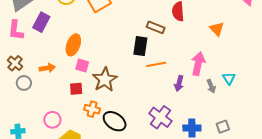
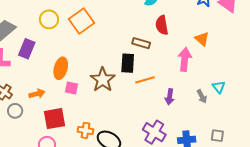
pink arrow: (198, 64) -> (185, 59), moved
brown star: (105, 80) -> (103, 80), moved
red square: (76, 89) -> (55, 119), moved, size x1.6
gray square: (223, 127) -> (217, 136), turned 32

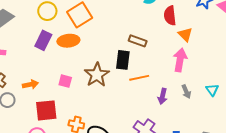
red semicircle: (162, 25) -> (170, 16), moved
orange triangle: (202, 39) -> (185, 35), moved
purple rectangle: (27, 49) -> (43, 40), moved
orange ellipse: (61, 68) -> (68, 41), moved, turned 65
gray arrow: (202, 96) -> (186, 92), moved

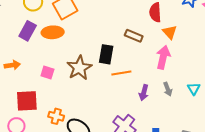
brown rectangle: (138, 41) -> (134, 36), moved
orange arrow: (30, 84) -> (12, 65), moved

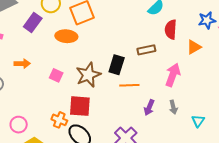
purple rectangle: (28, 31) -> (33, 22), moved
orange triangle: (170, 32) -> (194, 47), moved, turned 35
brown rectangle: (134, 36) -> (146, 50), turned -42
cyan triangle: (194, 89) -> (198, 121), moved
red square: (27, 101) -> (80, 106), moved

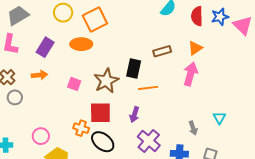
purple rectangle: (33, 22) -> (45, 47), moved
red semicircle: (171, 29) -> (197, 16), moved
orange triangle: (194, 47) -> (195, 48), moved
gray arrow: (173, 107) -> (193, 128), moved
purple arrow: (149, 108) -> (134, 115), moved

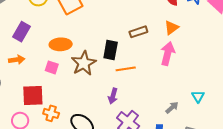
orange ellipse: (81, 44) -> (61, 44), moved
red square: (100, 113) -> (33, 96), moved
orange cross: (81, 128) -> (51, 113), moved
gray arrow: (193, 128) -> (172, 108), turned -112

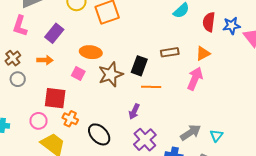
cyan triangle: (198, 96) -> (216, 136), moved
gray arrow: (172, 108) -> (191, 133), size x1.5

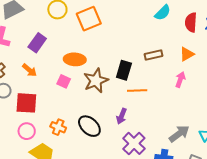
orange arrow: (45, 60) -> (30, 70), turned 42
pink arrow: (195, 79) -> (180, 80), size x0.7
red square: (55, 98) -> (26, 103), moved
black ellipse: (99, 134) -> (89, 126), moved

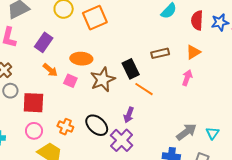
orange arrow: (30, 70) -> (50, 70), moved
black rectangle: (124, 70) -> (131, 69), turned -42
orange line: (137, 91) -> (144, 89), turned 36
purple cross: (134, 143) -> (122, 140), moved

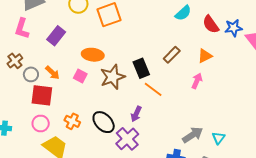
red semicircle: (197, 20) -> (211, 24), turned -42
brown rectangle: (160, 53) -> (172, 55), turned -36
orange arrow: (50, 70) -> (52, 73), moved
gray circle: (10, 91) -> (31, 74), moved

